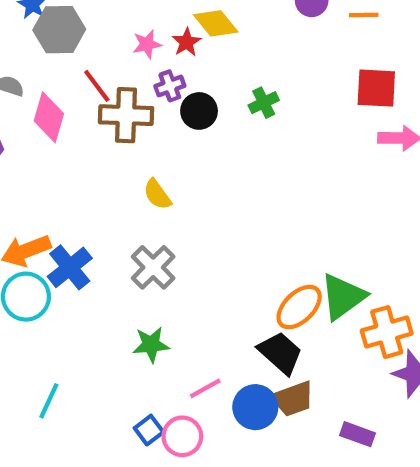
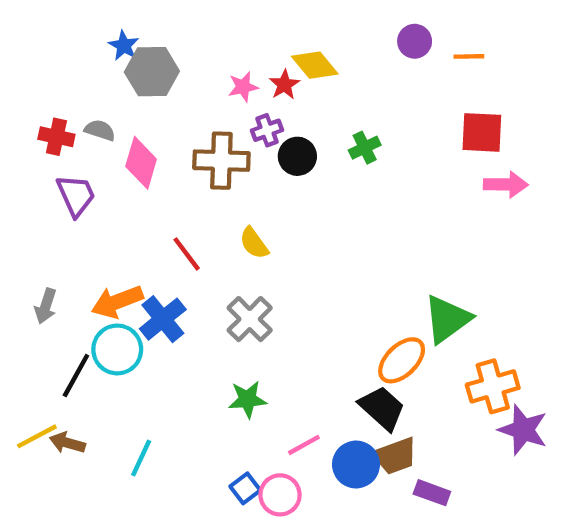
red line: (97, 86) -> (187, 254), moved
green triangle: (343, 297) -> (447, 319), moved
purple rectangle: (358, 434) -> (432, 493), moved

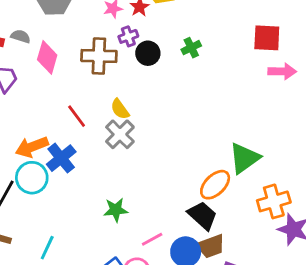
gray cross: (250, 319) -> (120, 134), moved

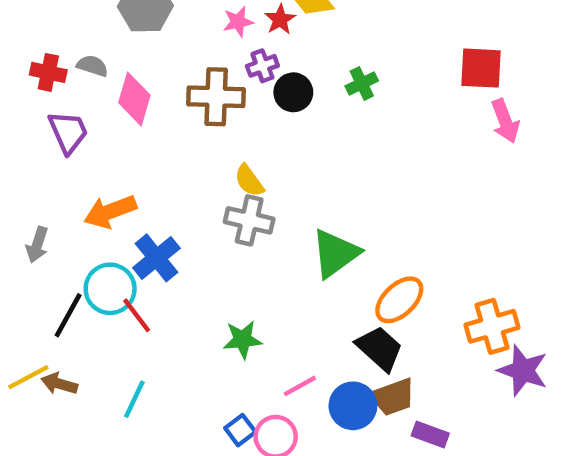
pink arrow: (282, 71) -> (505, 121), turned 68
red line: (77, 116) -> (137, 315), moved
gray cross: (120, 134) -> (249, 220), turned -32
orange arrow: (32, 147) -> (110, 212), moved
green triangle: (244, 158) -> (335, 253), moved

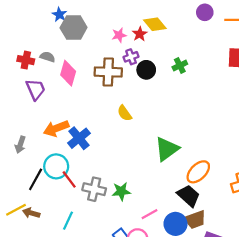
gray cross: (249, 220) -> (94, 189), moved
blue cross: (156, 258) -> (79, 138), moved

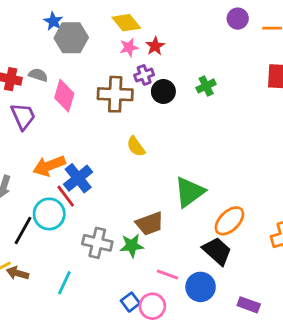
yellow diamond: (155, 24) -> (126, 23), moved
red line: (69, 179) -> (66, 196), moved
pink line: (149, 214) -> (168, 275), turned 49
brown trapezoid: (195, 220) -> (150, 224), moved

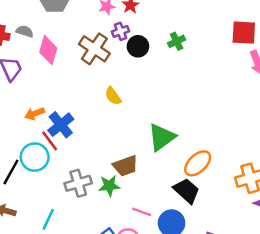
brown cross: (115, 94) -> (94, 49), turned 32
orange arrow: (49, 166) -> (35, 114), size x0.7
gray cross: (97, 243) -> (78, 183), turned -30

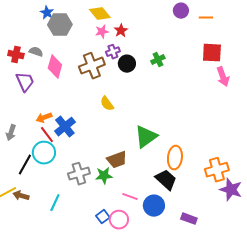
brown cross: (94, 49) -> (92, 66), turned 35
red line: (50, 141) -> (47, 135), moved
orange ellipse: (198, 163) -> (175, 158), turned -40

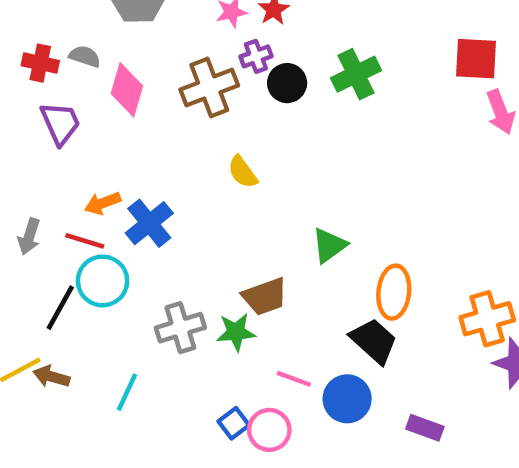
green cross: (158, 60) -> (356, 74), size x1.5
red line: (47, 135) -> (85, 241), moved, turned -36
green triangle: (146, 137) -> (329, 245), size x0.7

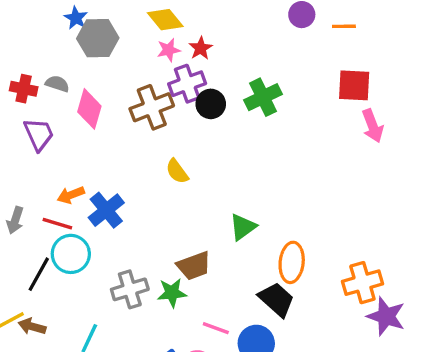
purple cross: (256, 56) -> (187, 84), size x1.5

